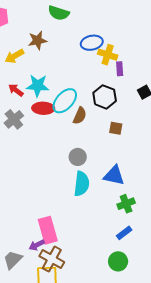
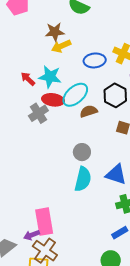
blue ellipse: (92, 43) -> (95, 60), moved
yellow arrow: (14, 56) -> (61, 46), moved
brown semicircle: (80, 116) -> (89, 111), turned -138
gray cross: (14, 119) -> (38, 113), moved

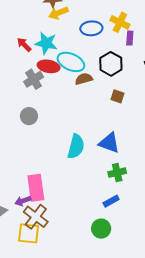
cyan ellipse: (75, 95) -> (71, 62), turned 64
gray circle: (82, 152) -> (29, 116), moved

